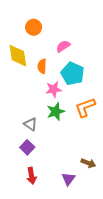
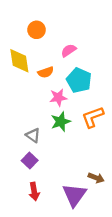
orange semicircle: (42, 66) -> (46, 72), turned -112
purple triangle: (68, 179) -> (74, 195), size x1.6

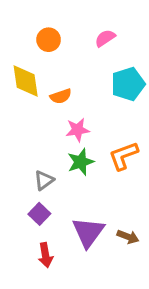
pink semicircle: (69, 50) -> (105, 38), moved
cyan pentagon: (79, 80) -> (128, 84), moved, turned 30
gray triangle: (33, 135) -> (44, 180), turned 49
purple triangle: (74, 195) -> (88, 232), moved

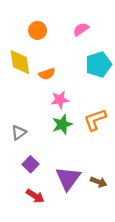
gray triangle: (44, 180) -> (19, 133), moved
red arrow: (45, 255) -> (35, 196), turned -48

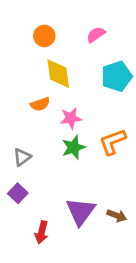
yellow diamond: (20, 62) -> (58, 74), moved
orange semicircle: (47, 74) -> (40, 104), moved
purple square: (30, 164) -> (18, 193), moved
red arrow: (35, 196) -> (42, 232), turned 72

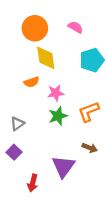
pink semicircle: (96, 35) -> (75, 27), turned 64
orange circle: (44, 36) -> (35, 28), size x1.5
brown arrow: (117, 216) -> (90, 148), moved

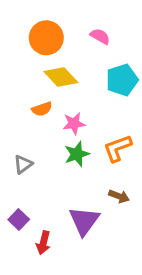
yellow diamond: (46, 58) -> (61, 77), turned -35
purple square: (14, 152) -> (19, 219), moved

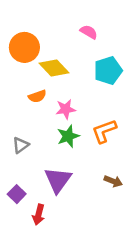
orange circle: (46, 38) -> (24, 47), moved
brown arrow: (119, 196) -> (113, 181), moved
purple triangle: (84, 221) -> (58, 180), moved

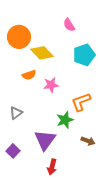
pink semicircle: (89, 32) -> (69, 25), turned -152
green star: (68, 136) -> (65, 120), moved
red arrow: (39, 215) -> (52, 167), moved

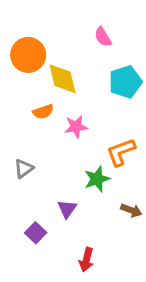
yellow diamond: (42, 53) -> (63, 79), turned 30
purple triangle: (45, 140) -> (67, 209), size x0.6
purple square: (13, 151) -> (36, 233), moved
red arrow: (52, 167) -> (86, 260), moved

